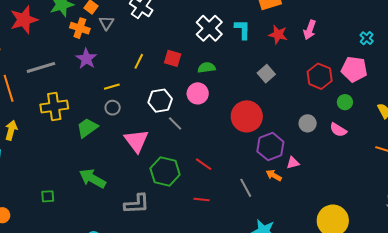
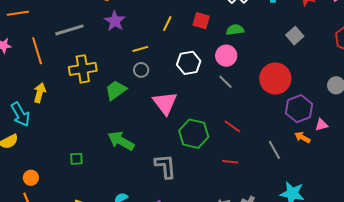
gray line: (175, 123) -> (225, 82), moved
gray L-shape: (137, 204) -> (165, 166), turned -92

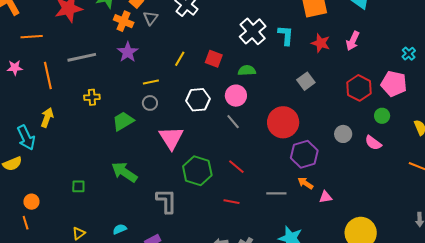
yellow cross: (83, 69) -> (92, 97), size x0.6
pink triangle: (321, 125) -> (325, 197), moved
gray line: (274, 150) -> (276, 193), turned -66

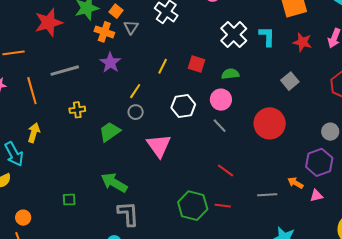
yellow line: (151, 82) -> (135, 91), turned -42
purple hexagon: (304, 154) -> (319, 162), moved
green hexagon: (197, 171) -> (193, 206), moved
gray L-shape: (166, 201) -> (128, 214), moved

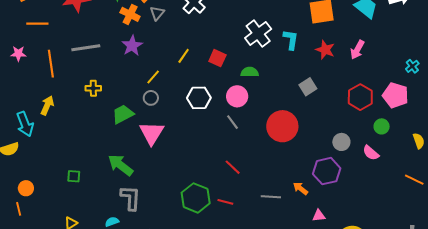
pink triangle: (159, 146) -> (152, 133), moved
pink triangle: (316, 196) -> (319, 216), moved

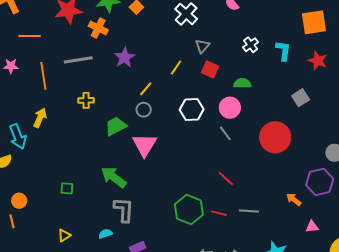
gray triangle: (157, 13) -> (202, 46), moved
orange cross: (130, 14) -> (98, 28), moved
white cross: (258, 34) -> (251, 45), size x0.6
gray line: (271, 197) -> (249, 211), moved

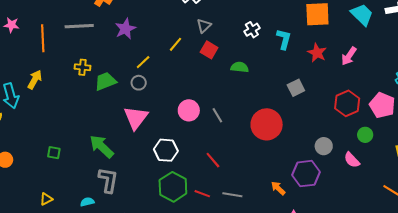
pink circle: (230, 108) -> (189, 110), moved
white hexagon: (192, 109) -> (166, 150), moved
green trapezoid: (116, 126) -> (105, 81), moved

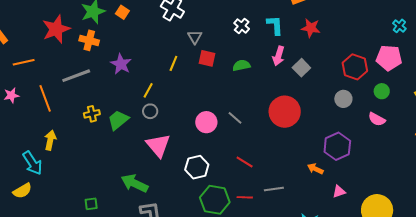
pink arrow: (349, 56) -> (278, 56), moved
gray circle: (324, 146) -> (343, 99), moved

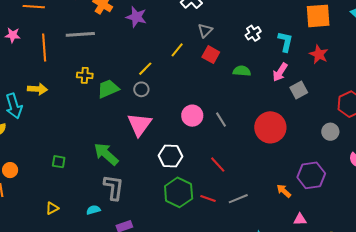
purple star: (121, 64) -> (136, 17), moved, turned -30
yellow arrow: (50, 140) -> (37, 89), turned 66
gray line: (274, 189) -> (238, 199), turned -30

